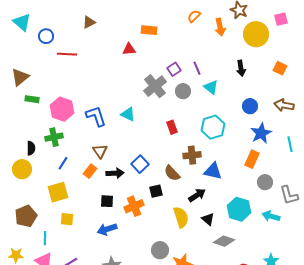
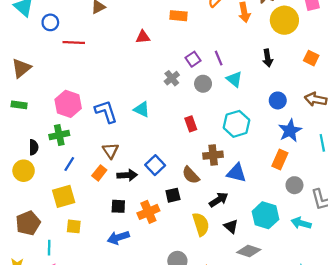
orange rectangle: (149, 30) -> (179, 16), moved
gray cross: (155, 86) -> (172, 78), size x0.6
green rectangle: (32, 99) -> (19, 105), moved

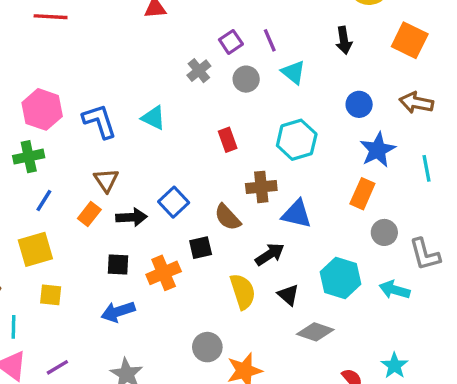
orange square: (311, 58) -> (410, 40), size x1.5

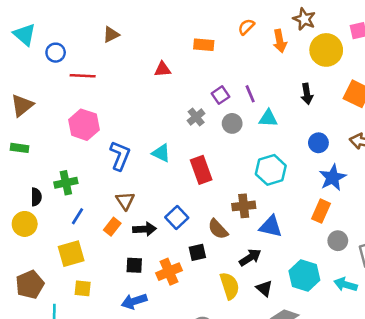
cyan triangle: (293, 72) -> (268, 118), turned -36
pink hexagon: (42, 109) -> (84, 125), moved
blue L-shape: (99, 121) -> (120, 156), turned 40
red rectangle: (228, 140) -> (201, 170), moved, size x1.5

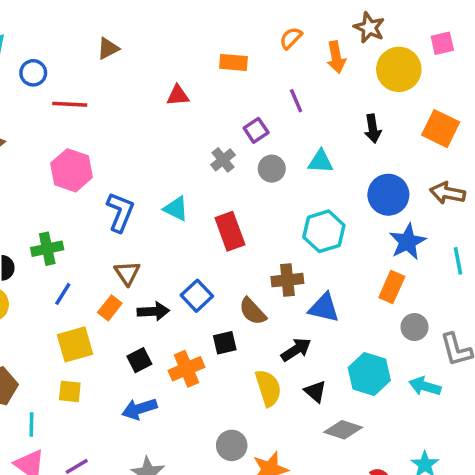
purple line: (250, 94) -> (296, 101), moved
blue circle: (318, 143) -> (388, 195), size x1.5
yellow square: (71, 254) -> (75, 344), moved
black square: (134, 265) -> (139, 360), turned -30

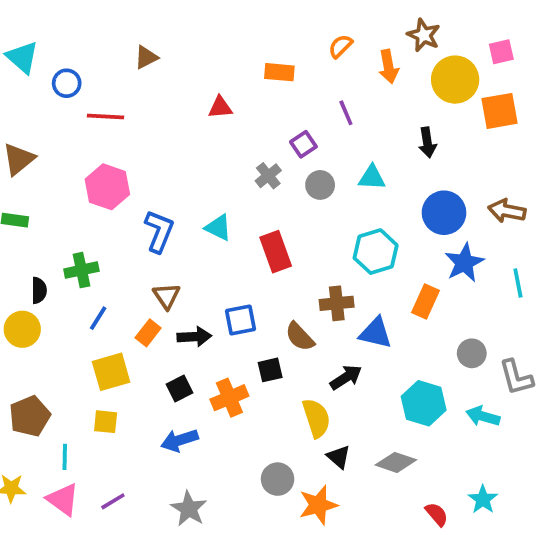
orange square: (441, 129) -> (499, 111), moved, turned -36
orange rectangle: (392, 287) -> (426, 301), moved
blue square: (197, 296) -> (241, 320), turned 32
black triangle: (315, 391) -> (339, 457), moved

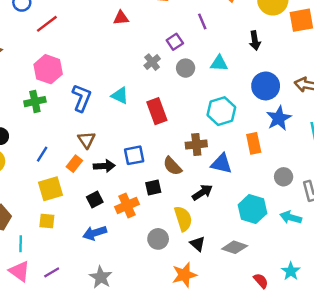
red line: (106, 117) -> (47, 24), turned -40
green cross: (81, 270) -> (35, 102), moved
orange rectangle: (426, 301) -> (254, 143), turned -36
gray circle: (278, 479) -> (158, 239), moved

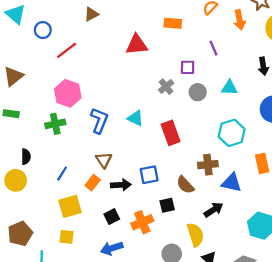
red triangle: (121, 18) -> (137, 45), size x1.5
purple square: (175, 42) -> (188, 67), turned 35

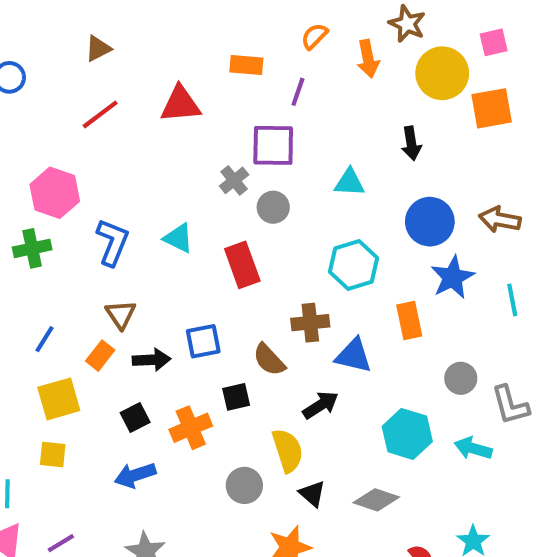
purple line: (214, 48) -> (298, 92), moved, turned 42
red line: (67, 50) -> (100, 114), moved
purple square: (188, 67) -> (273, 145), size x1.6
gray circle: (198, 92) -> (273, 207), moved

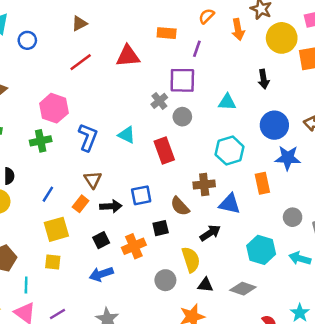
blue star: (453, 277) -> (288, 158), turned 30
black triangle: (312, 494) -> (205, 285), turned -35

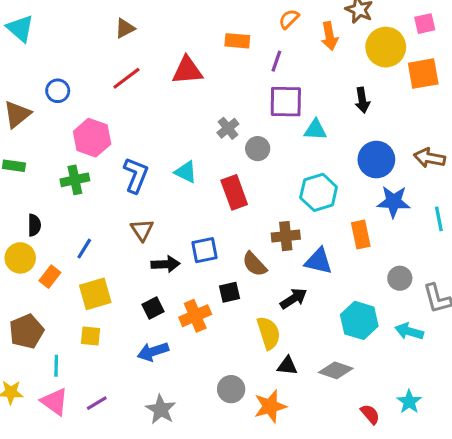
blue circle: (27, 40) -> (58, 91), moved
purple square: (182, 80) -> (286, 102), moved
orange rectangle: (81, 204) -> (50, 277), moved
gray circle: (165, 280) -> (231, 389), moved

